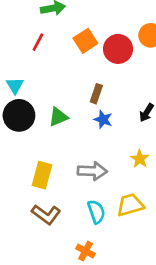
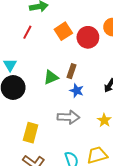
green triangle: (58, 117) -> (51, 77), moved
gray arrow: (92, 171) -> (68, 117), moved

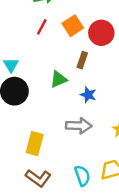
red line: (27, 32) -> (42, 27), moved
brown rectangle: (72, 71) -> (82, 60), moved

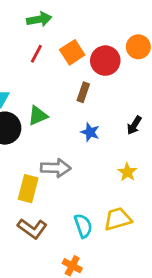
green triangle: (58, 79) -> (38, 116), moved
gray arrow: (79, 126) -> (56, 168), moved

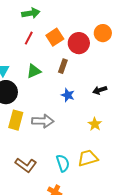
green triangle: (38, 116) -> (34, 71), moved
black arrow: (134, 125) -> (100, 90), turned 40
yellow rectangle: (28, 189) -> (16, 120), moved

